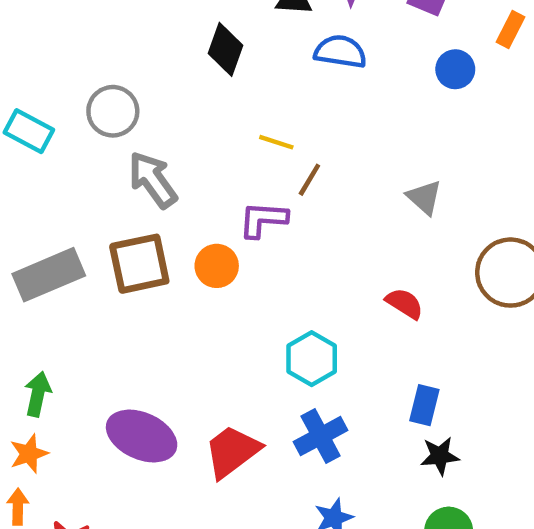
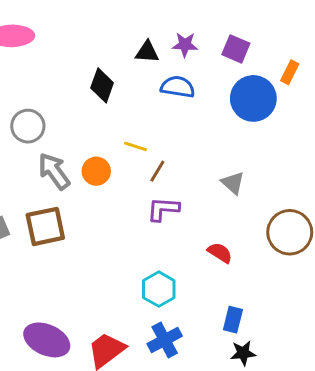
blue circle: (455, 69) -> (253, 98), size x1.8
purple L-shape: (263, 219) -> (163, 209), moved
orange circle: (217, 266) -> (96, 171), moved

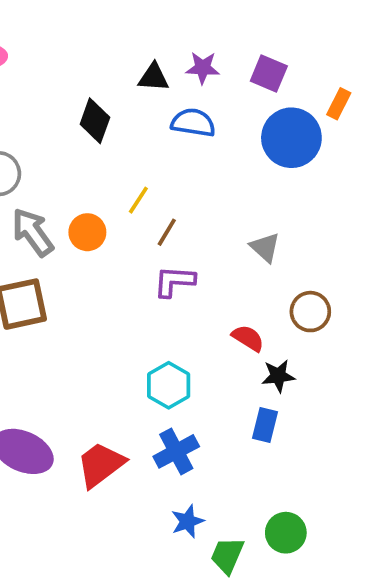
yellow line: (136, 146) -> (138, 200), turned -75
brown circle: (290, 232) -> (310, 312), moved, size x0.7
black star: (243, 353) -> (278, 376), moved

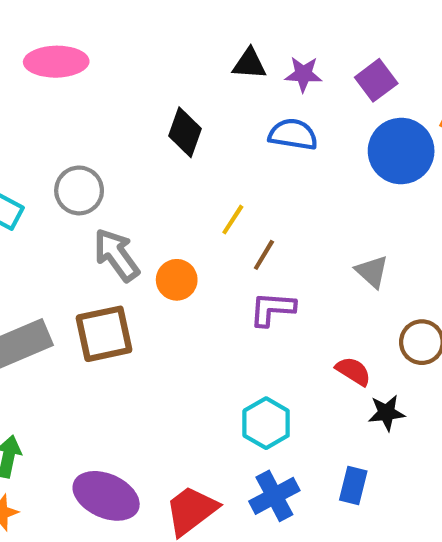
purple square: (269, 73) -> (376, 80), turned 30
black triangle: (154, 77) -> (249, 64), moved
orange circle: (87, 232) -> (177, 280), moved
blue rectangle: (265, 425) -> (353, 485), moved

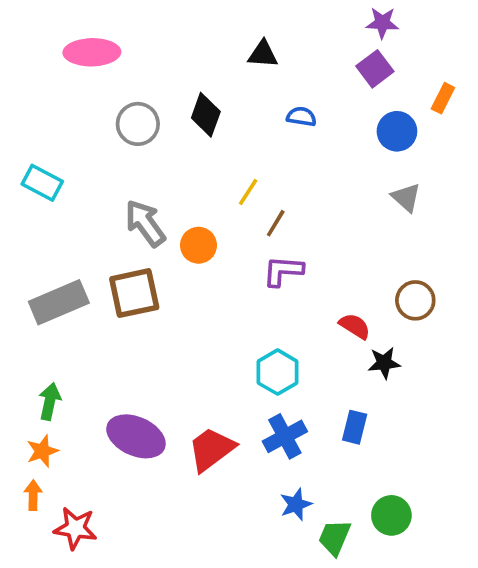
purple star: (303, 74) -> (382, 23), moved
blue semicircle: (293, 134) -> (301, 117), size x0.7
blue circle: (401, 151) -> (397, 131), size x0.7
gray circle: (79, 190) -> (138, 124), moved
gray triangle: (372, 271) -> (406, 197), moved

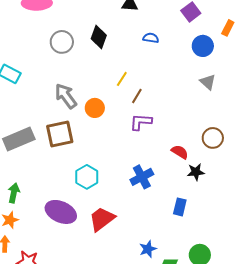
cyan hexagon: (278, 372) -> (87, 177), moved
blue cross: (285, 436) -> (142, 177), moved

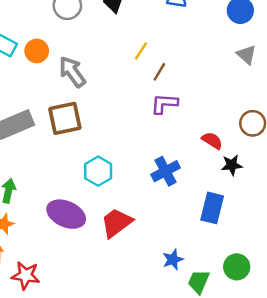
orange circle: (95, 108) -> (37, 51), moved
blue rectangle: (180, 207) -> (212, 208), size x1.4

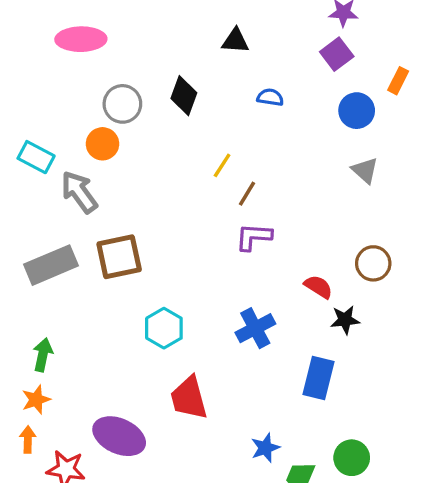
orange circle: (37, 51) -> (103, 144), moved
gray arrow: (72, 72) -> (79, 192), moved
purple ellipse: (66, 214) -> (119, 436), moved
red trapezoid: (116, 223) -> (189, 398), turned -68

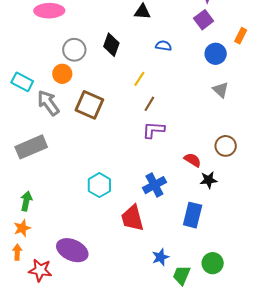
yellow line: (222, 165) -> (139, 79), moved
brown square: (119, 257) -> (89, 105), moved, turned 36
red trapezoid: (189, 398) -> (132, 218), moved

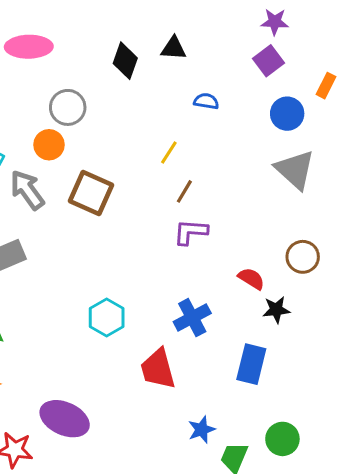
black diamond: (111, 45) -> (125, 61), moved
gray triangle: (221, 90) -> (295, 170), size x1.6

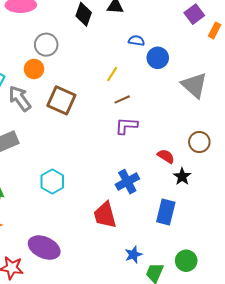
purple square: (268, 61) -> (194, 14), moved
blue circle: (287, 114) -> (158, 58), moved
brown line: (184, 191) -> (122, 99), turned 35
black star: (276, 310) -> (182, 176), turned -30
cyan hexagon: (107, 318) -> (52, 182), moved

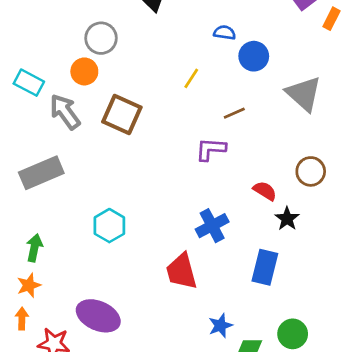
brown line: (122, 99) -> (234, 113), moved

